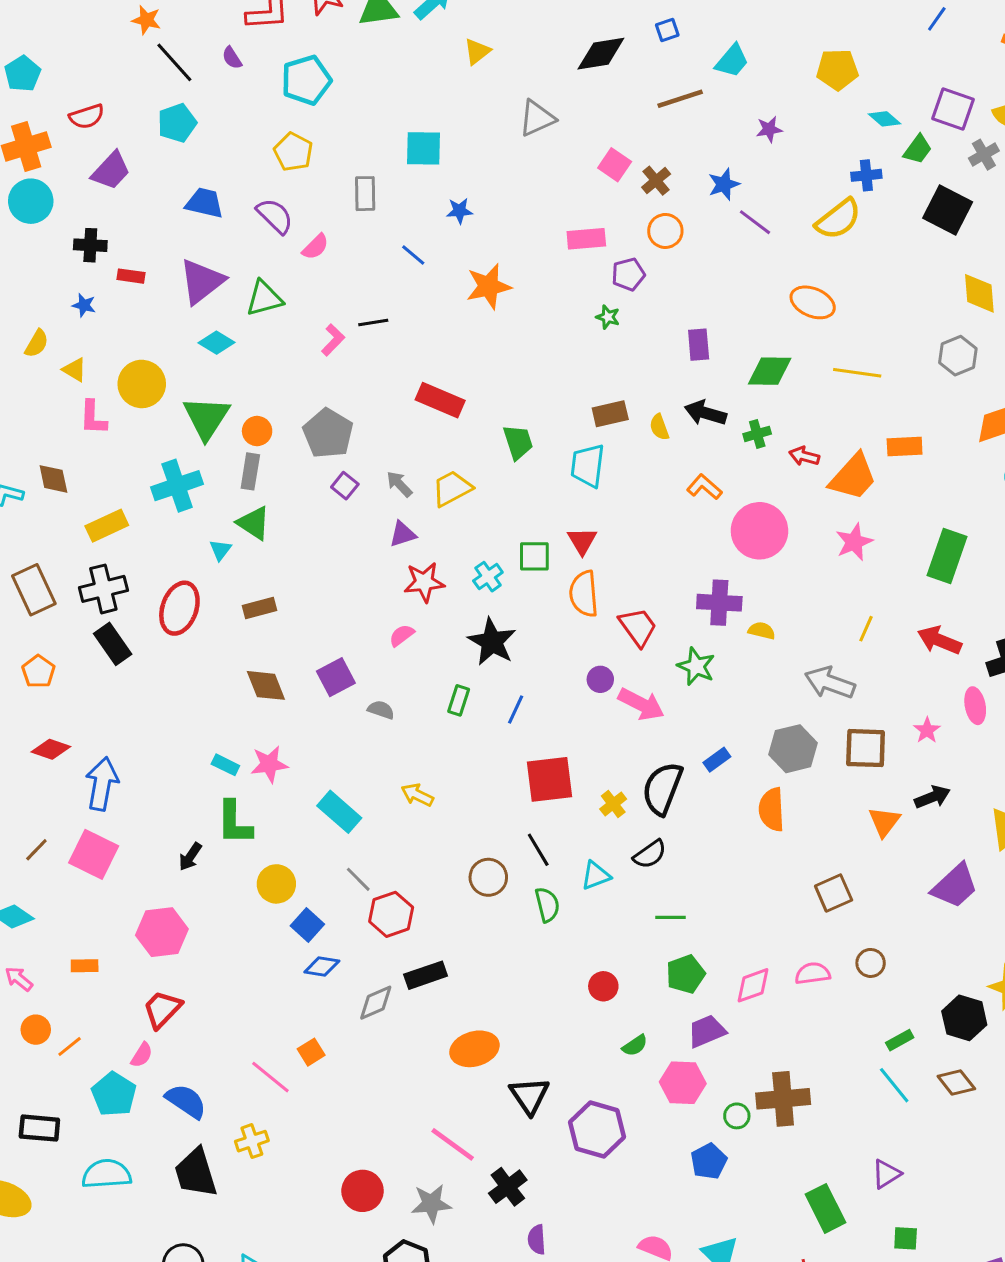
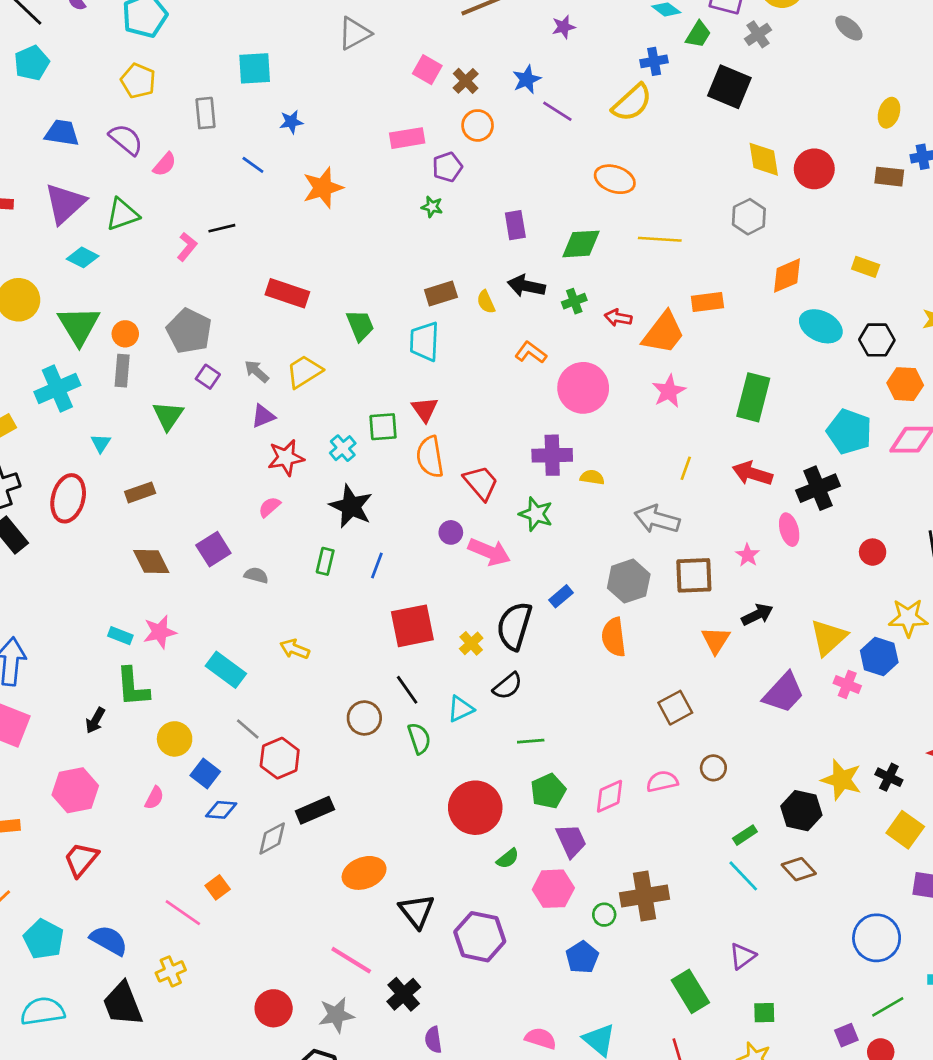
green triangle: (254, 523) -> (168, 416), moved, turned 36
red circle: (603, 986) -> (475, 808), size x2.0
purple trapezoid: (707, 1031) -> (571, 841), turned 93
pink semicircle: (142, 1055) -> (154, 798), moved

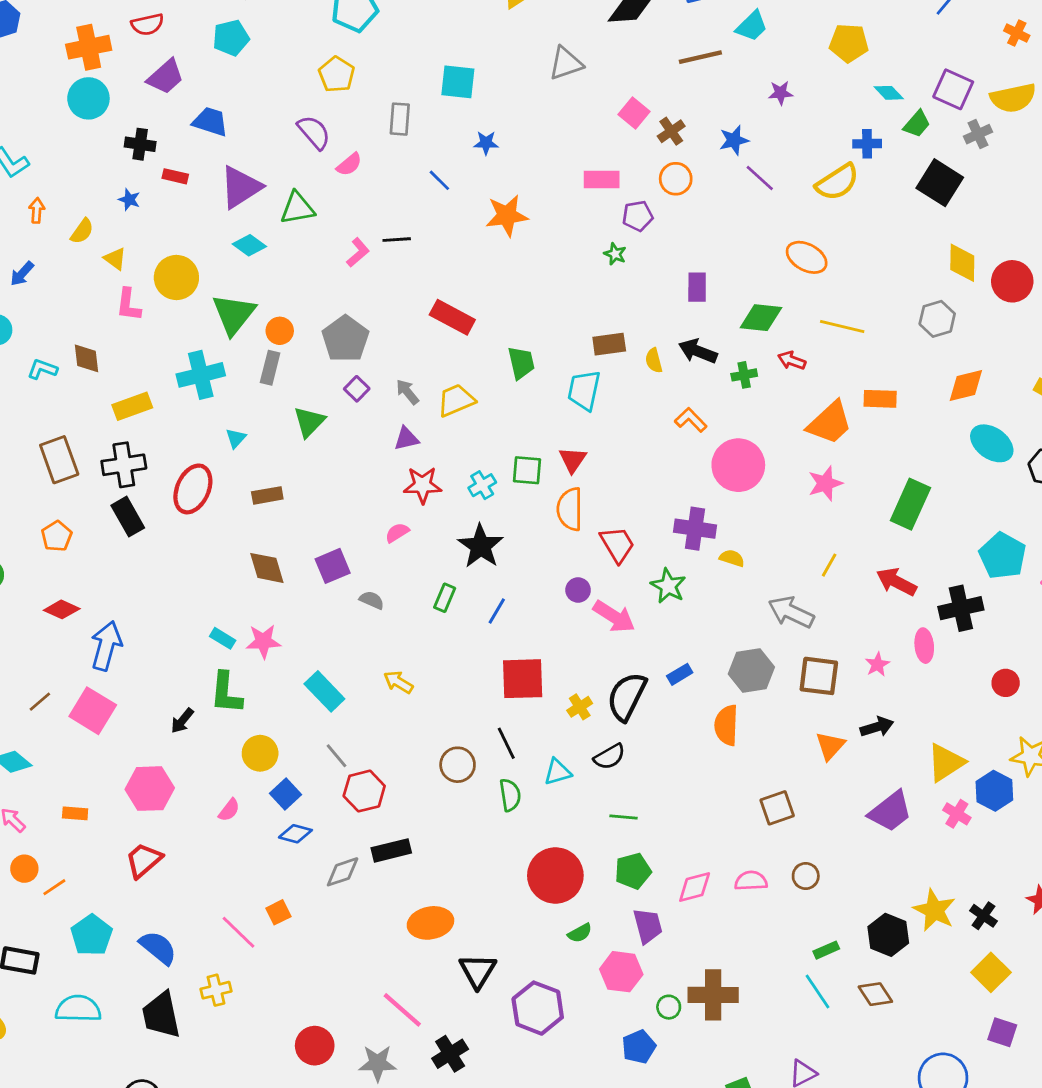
blue trapezoid: (62, 133) -> (210, 122), moved
red arrow: (618, 318) -> (792, 360), moved

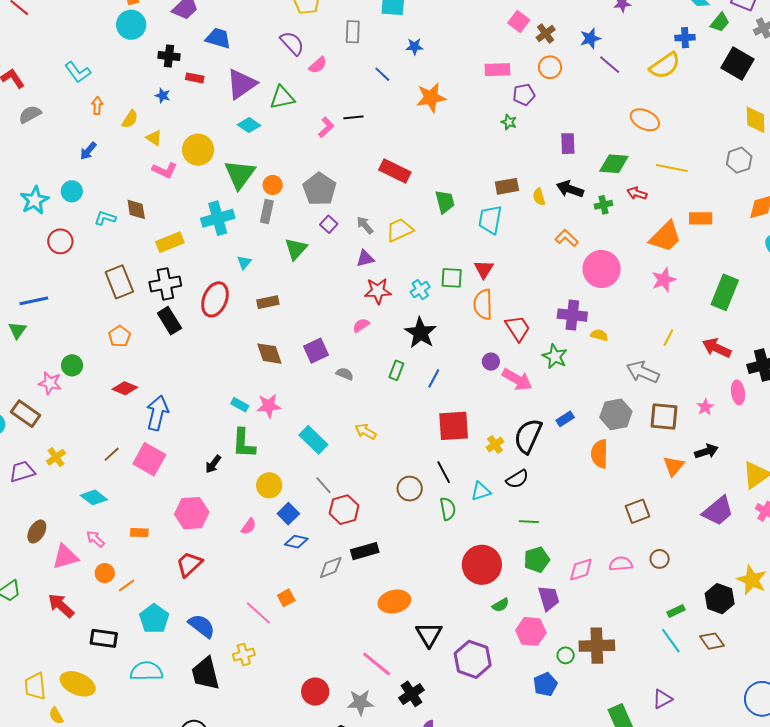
pink L-shape: (128, 305) -> (165, 170), turned -70

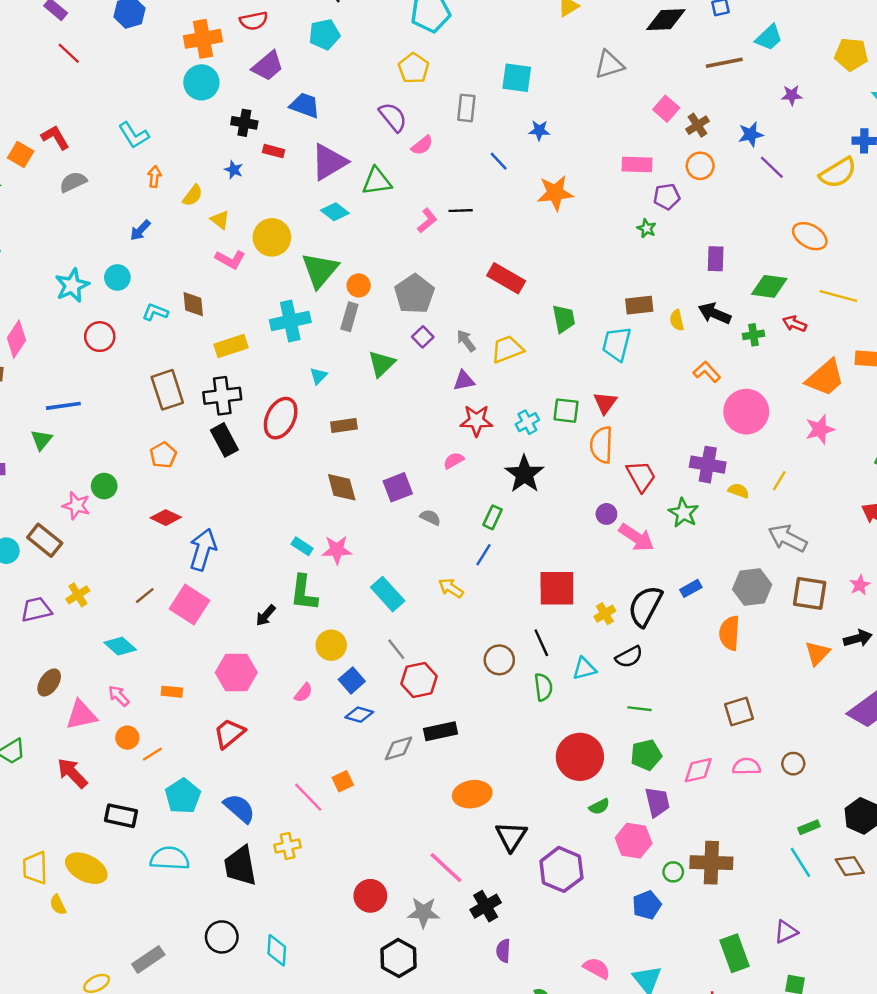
yellow line: (668, 338) -> (779, 481), moved
blue line: (434, 378) -> (484, 555), moved
brown square: (638, 511) -> (739, 711), moved

